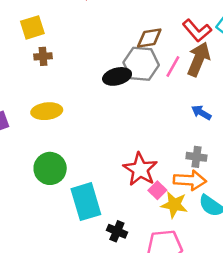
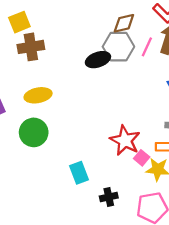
brown cross: (43, 56) -> (31, 47), size x1.6
green circle: (50, 168) -> (34, 132), moved
cyan rectangle: (86, 202) -> (79, 173), size x0.7
black cross: (117, 231) -> (109, 197), turned -30

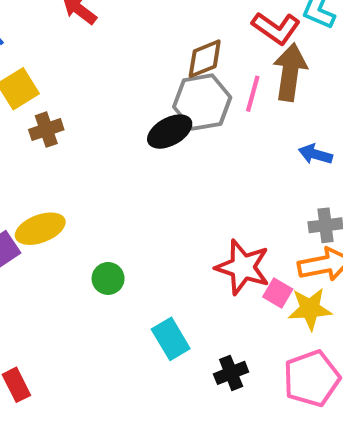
brown cross: (31, 47) -> (46, 130), size x0.7
yellow ellipse: (38, 95) -> (40, 229), moved
green circle: (34, 132) -> (108, 278), moved, size x0.6

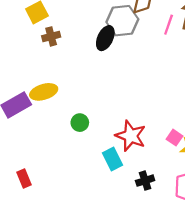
gray hexagon: (202, 102) -> (122, 21), moved
black ellipse: (170, 132) -> (105, 38), moved, turned -40
red star: (243, 267) -> (131, 136), moved

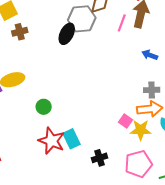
red star: (131, 136) -> (52, 141), moved

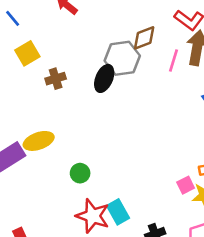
brown cross: (20, 32) -> (56, 79), moved
pink square: (126, 121) -> (186, 185), turned 32

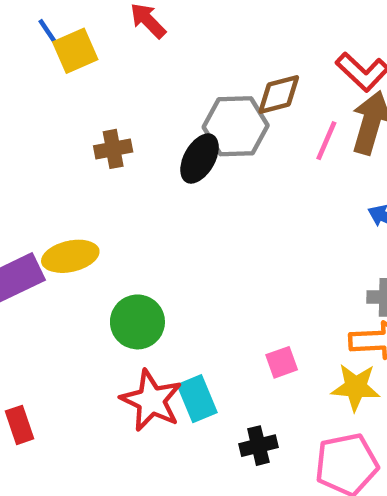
yellow square: (27, 53) -> (75, 51), moved
green circle: (80, 173) -> (137, 322), size x1.5
pink square: (186, 185) -> (282, 362), moved

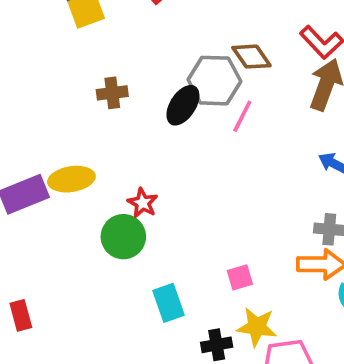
brown diamond: (279, 94) -> (251, 57), turned 66
pink line: (326, 141) -> (242, 116), moved
yellow star: (356, 387) -> (257, 327), moved
red star: (151, 401) -> (143, 203), moved, size x0.6

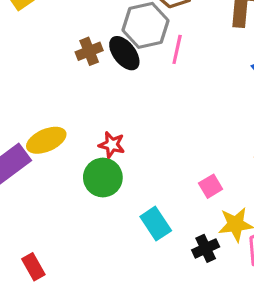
brown cross: (112, 93) -> (89, 51), moved
black ellipse: (183, 105) -> (124, 53), turned -56

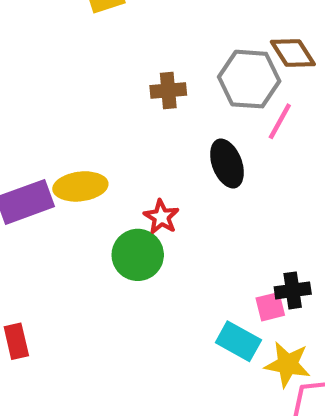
black ellipse: (124, 53) -> (227, 164), moved
cyan rectangle: (156, 224) -> (238, 341), moved, turned -44
black cross: (206, 248) -> (293, 290), moved

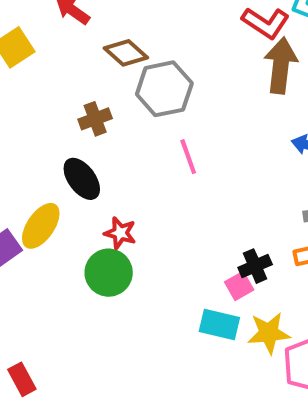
brown diamond: (293, 53) -> (126, 53), moved
pink line: (280, 121) -> (188, 157), moved, turned -33
black ellipse: (227, 164) -> (82, 179), moved
yellow ellipse: (80, 186) -> (41, 226), turned -33

